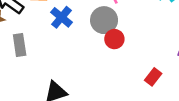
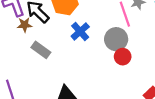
gray rectangle: (20, 45) -> (41, 50), turned -54

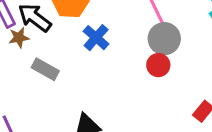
gray circle: (116, 39) -> (164, 39), moved

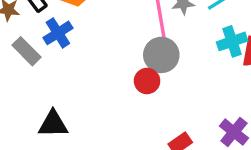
blue cross: (96, 38) -> (58, 33), moved

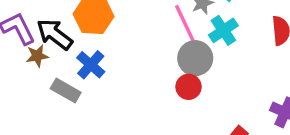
cyan cross: (232, 41) -> (223, 30), moved

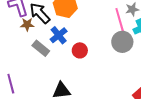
red circle: (189, 87) -> (80, 50), moved

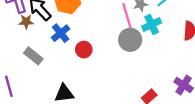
gray rectangle: (41, 48) -> (33, 56), moved

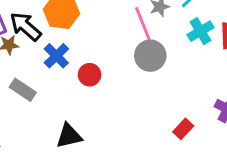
cyan cross: (152, 24) -> (200, 31), moved

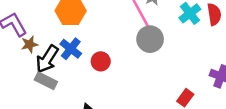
black arrow: (26, 26) -> (47, 59), moved, turned -92

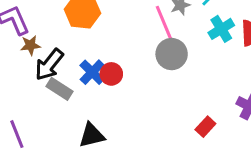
blue cross: (71, 49) -> (92, 72), moved
gray rectangle: (46, 81) -> (59, 89), moved

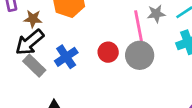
brown star: (30, 45) -> (33, 19), moved
red circle: (111, 74) -> (108, 52), moved

